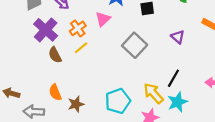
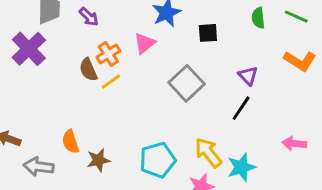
purple cross: (46, 30) -> (29, 49), moved
brown semicircle: (55, 55) -> (88, 70), moved
black line: (173, 78) -> (241, 108), moved

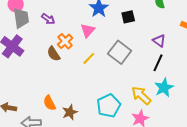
yellow line: (111, 82) -> (89, 58), moved
cyan star: (241, 167) -> (164, 88), moved

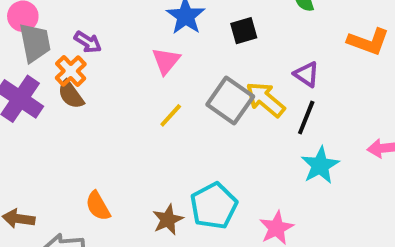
orange cross: (65, 41) -> (71, 71), moved
brown semicircle: (54, 54) -> (71, 95), moved
yellow arrow: (141, 95) -> (265, 99), moved
brown star: (70, 112) -> (168, 220), moved

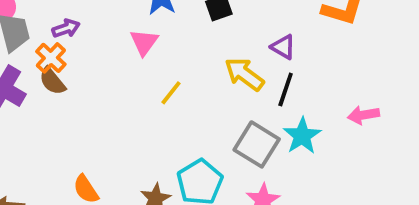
purple arrow: (88, 42) -> (66, 28), turned -48
gray square: (230, 100) -> (257, 144), moved
yellow line: (171, 115) -> (171, 93), moved

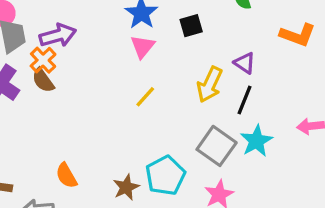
purple arrow: (66, 28) -> (58, 35), size x1.5
pink triangle: (144, 42) -> (143, 47), moved
yellow arrow: (244, 74) -> (210, 84), turned -105

